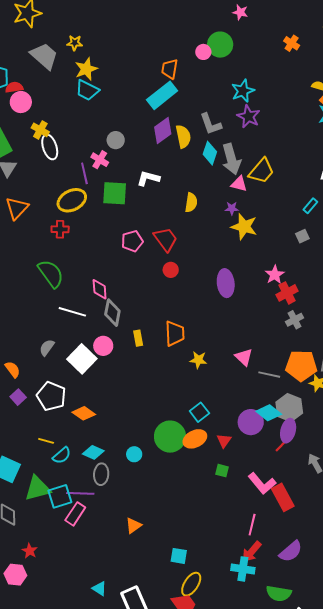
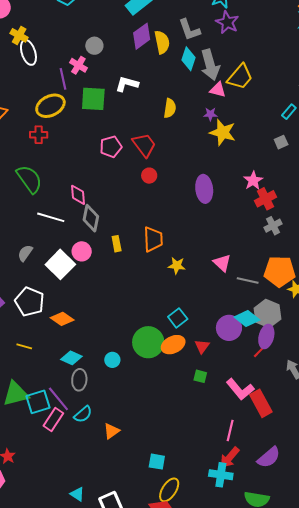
cyan semicircle: (62, 455) -> (83, 414), moved
purple line: (80, 493) -> (58, 399), turned 48

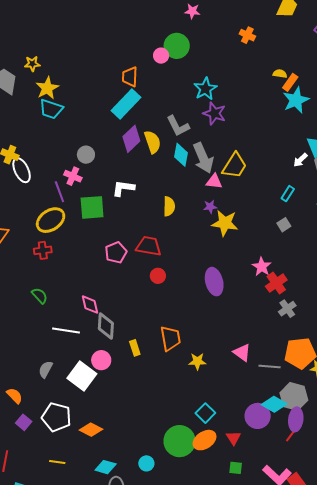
red trapezoid: (144, 145) -> (149, 246), turned -36
green semicircle: (29, 179) -> (40, 296), size x0.6

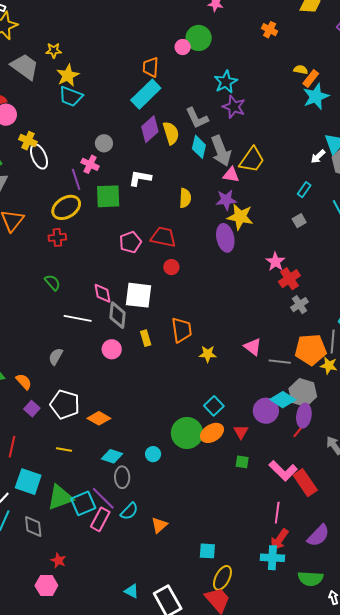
purple star: (210, 207) -> (226, 200), size x1.5
purple ellipse: (214, 282) -> (225, 238), moved
white square: (82, 376) -> (138, 295), moved, turned -32

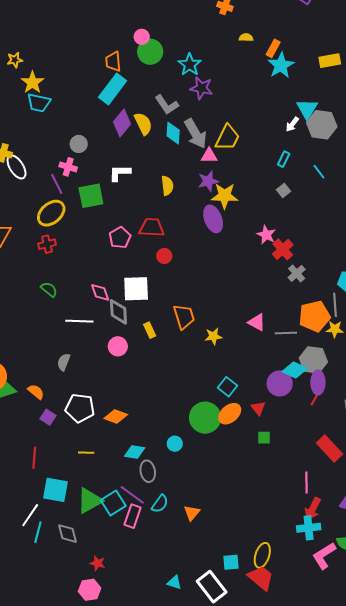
green circle: (199, 38) -> (150, 52), moved
yellow semicircle: (301, 70) -> (246, 37), moved
pink L-shape: (283, 471) -> (324, 556), moved, turned 112
cyan square: (207, 551) -> (231, 562), moved

